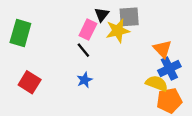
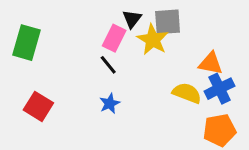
yellow star: (118, 31) -> (153, 40), turned -30
orange triangle: (162, 49) -> (211, 63), turned -36
yellow semicircle: (157, 83) -> (187, 93), moved

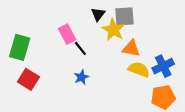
pink rectangle: (114, 38) -> (67, 34), moved, turned -54
green rectangle: (27, 43) -> (20, 47), moved
orange triangle: (211, 63) -> (131, 48), moved

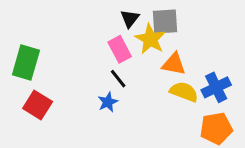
pink rectangle: (67, 34) -> (120, 49), moved
black line: (80, 48) -> (118, 79), moved

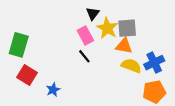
gray square: (165, 22) -> (127, 28), moved
blue star: (108, 102) -> (53, 90), moved

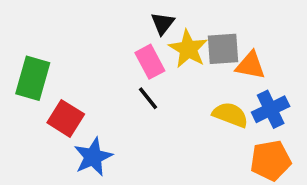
orange triangle: (124, 46) -> (250, 65), moved
red square: (27, 75) -> (66, 118), moved
blue star: (53, 90) -> (93, 157), size x1.5

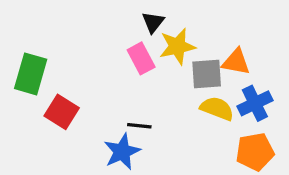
yellow star: (188, 49) -> (177, 46), turned 30
gray square: (223, 49) -> (207, 74), moved
black line: (148, 98) -> (139, 126), moved, turned -45
blue star: (93, 157) -> (122, 152), moved

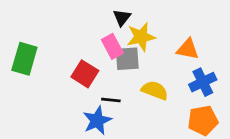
gray square: (207, 74) -> (127, 59), moved
yellow semicircle: (217, 108) -> (155, 90), moved
red square: (62, 112) -> (85, 74), moved

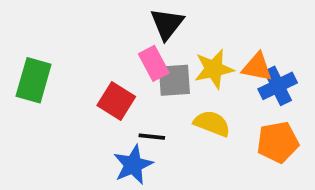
black triangle: (122, 18) -> (167, 24), size x1.4
yellow star: (141, 37) -> (214, 69), moved
blue cross: (203, 82) -> (278, 86), moved
orange pentagon: (203, 120) -> (278, 142), moved

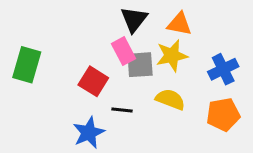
orange triangle: (257, 67) -> (179, 24), moved
blue star: (133, 165) -> (89, 133), moved

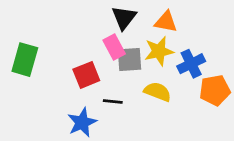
blue cross: (223, 69) -> (191, 64), moved
red square: (93, 81) -> (86, 75), turned 36
orange pentagon: (223, 115) -> (215, 90), moved

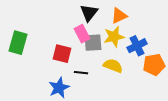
orange triangle: (166, 22) -> (119, 16), turned -36
red square: (86, 75) -> (62, 54), turned 36

